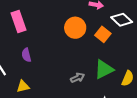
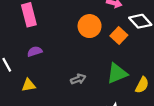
purple semicircle: (26, 55) -> (35, 51), turned 80
gray arrow: (77, 78) -> (78, 79), moved

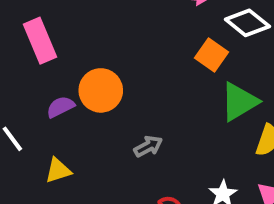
orange circle: (90, 26) -> (101, 90), moved
green triangle: (117, 73) -> (239, 102), moved

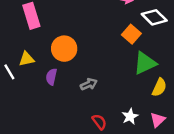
purple semicircle: (60, 107) -> (51, 77), moved, turned -56
yellow triangle: (58, 170) -> (27, 59), moved

